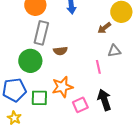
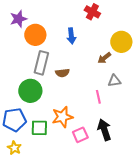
brown semicircle: (60, 51) -> (62, 73), moved

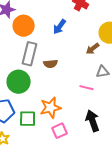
blue arrow: (71, 36) -> (60, 27), turned 42
pink line: (98, 97) -> (87, 88), turned -64
pink square: (80, 135) -> (60, 131), moved

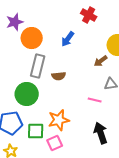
pink square: (60, 131) -> (55, 143), moved

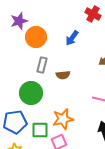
gray rectangle: (38, 66) -> (42, 65), size x0.7

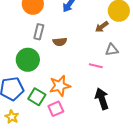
green square: (40, 130) -> (37, 97), turned 30

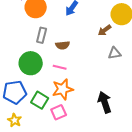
pink line: (96, 66) -> (60, 67), moved

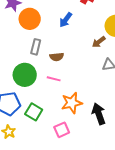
orange star: (63, 89) -> (72, 103), moved
pink square: (59, 112) -> (62, 130), moved

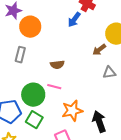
blue arrow: (66, 20) -> (74, 20), moved
gray rectangle: (36, 47) -> (20, 55), moved
green circle: (25, 75) -> (33, 95), moved

